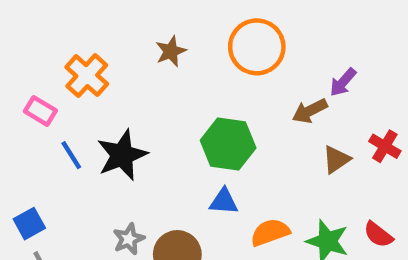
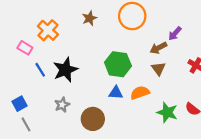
brown triangle: (336, 159) -> (158, 69), moved, turned -32
orange semicircle: (270, 232) -> (140, 93), moved
gray star: (129, 239) -> (62, 105), moved

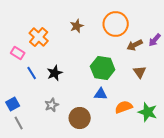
brown arrow: (158, 48) -> (135, 45), moved
black star: (65, 70) -> (55, 73), size x0.7
orange semicircle: (140, 93) -> (124, 107), moved

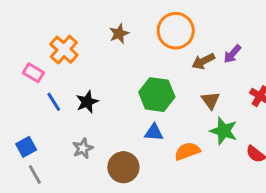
green star: (148, 112) -> (224, 131), moved

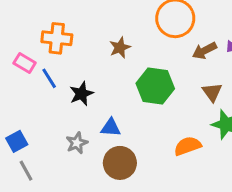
brown star: (119, 34) -> (120, 48), moved
orange cross: (64, 50) -> (57, 38), turned -36
blue line: (54, 102) -> (49, 78), moved
blue triangle: (154, 132) -> (111, 128), moved

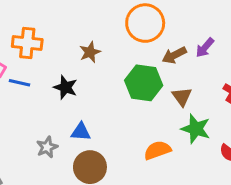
blue line: (49, 78) -> (19, 83), turned -45
green hexagon: (155, 86) -> (144, 83), moved
black star: (81, 94) -> (65, 87), moved, turned -30

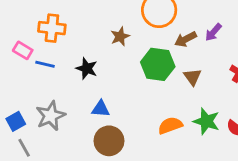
brown star: (90, 52) -> (120, 36), moved
green star: (196, 129) -> (206, 121), moved
gray star: (47, 147) -> (51, 116), moved, size x1.5

